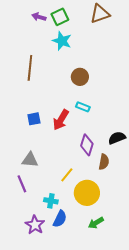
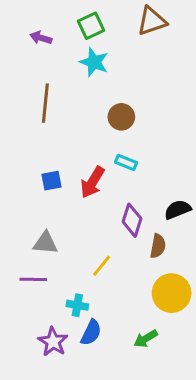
purple arrow: (39, 17) -> (41, 38), moved
purple line: (22, 184) -> (33, 279), turned -66
yellow circle: (87, 193) -> (172, 293), moved

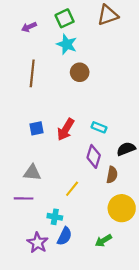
purple arrow: (41, 38) -> (29, 27), turned -40
brown circle: (121, 117) -> (80, 72), moved
cyan rectangle: (126, 162) -> (99, 127), moved

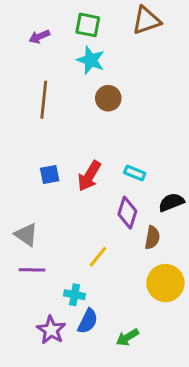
green square: (65, 18) -> (88, 25), turned 36
gray triangle: (32, 173) -> (26, 235), moved, turned 30
green arrow: (103, 241) -> (127, 337), moved

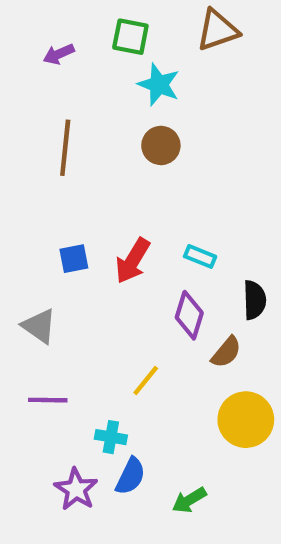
cyan star: (91, 60) -> (159, 85), moved
black semicircle: (171, 202) -> (254, 300), turned 110
gray triangle: (26, 235) -> (39, 326), moved
brown semicircle: (152, 238) -> (226, 352), turned 30

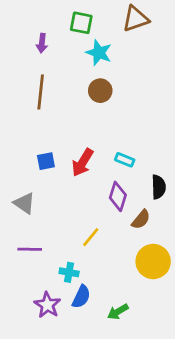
purple arrow: (59, 54) -> (42, 43), moved, turned -60

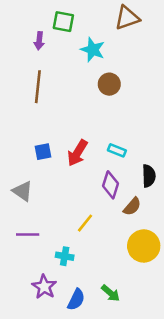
green square: (81, 23) -> (63, 22), moved
brown circle: (100, 91) -> (109, 84), moved
blue semicircle: (81, 297) -> (76, 300), moved
green arrow: (118, 312) -> (111, 293), turned -108

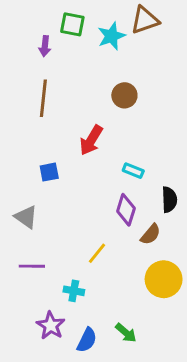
cyan star: (93, 50) -> (111, 36), moved, turned 30
red arrow: (77, 153) -> (91, 140), moved

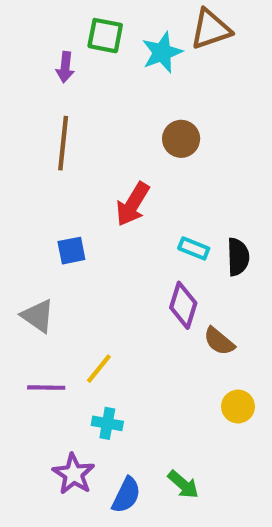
black semicircle: (169, 200) -> (238, 257), moved
brown semicircle: (151, 234) -> (219, 341), turned 90
yellow line: (97, 253) -> (99, 369), moved
yellow circle: (164, 279) -> (238, 407), size x0.6

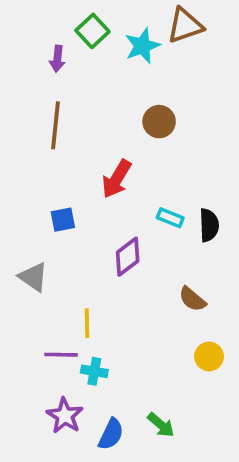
green square: (105, 36) -> (92, 31), turned 36
purple diamond: (183, 305) -> (128, 257), moved, turned 36
yellow line: (99, 369) -> (87, 323), turned -40
purple line: (46, 388) -> (61, 355), moved

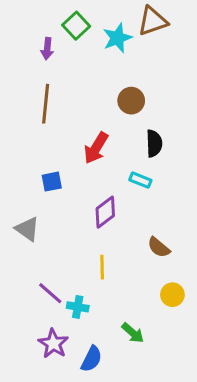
black semicircle: (209, 225) -> (154, 143), moved
yellow line: (87, 323) -> (102, 267), moved
purple line: (61, 355) -> (50, 293), turned 40
green arrow: (161, 425) -> (133, 333), moved

